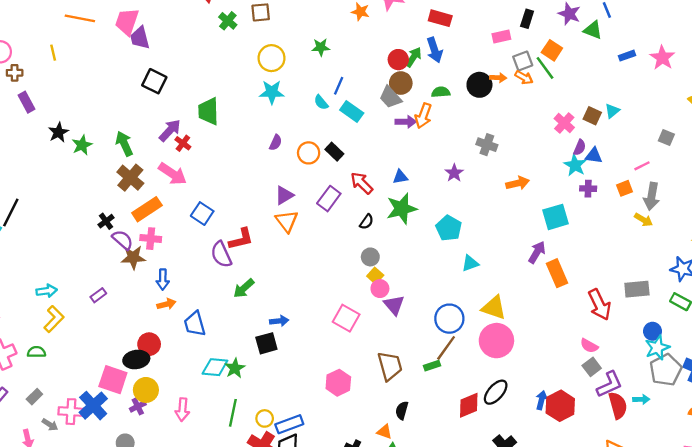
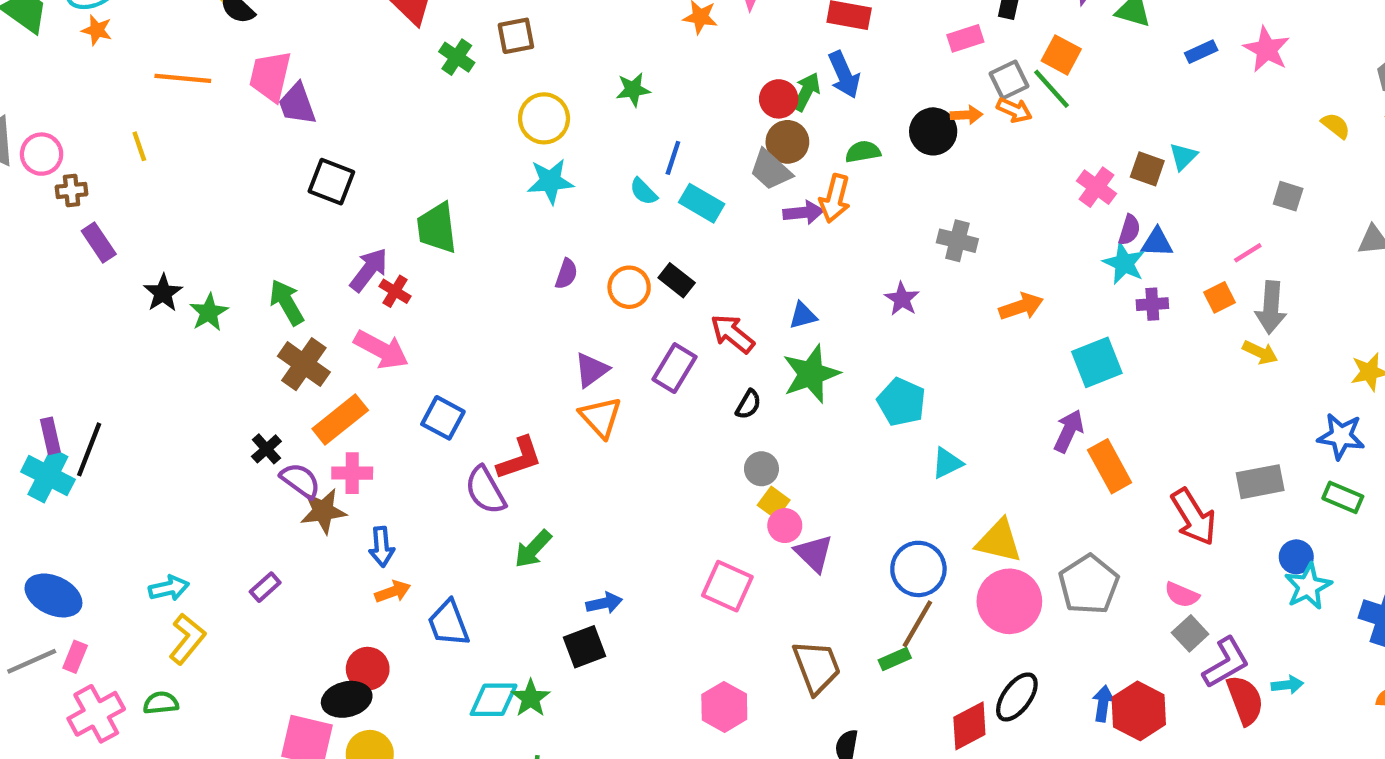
gray pentagon: (666, 370) -> (1089, 585), moved

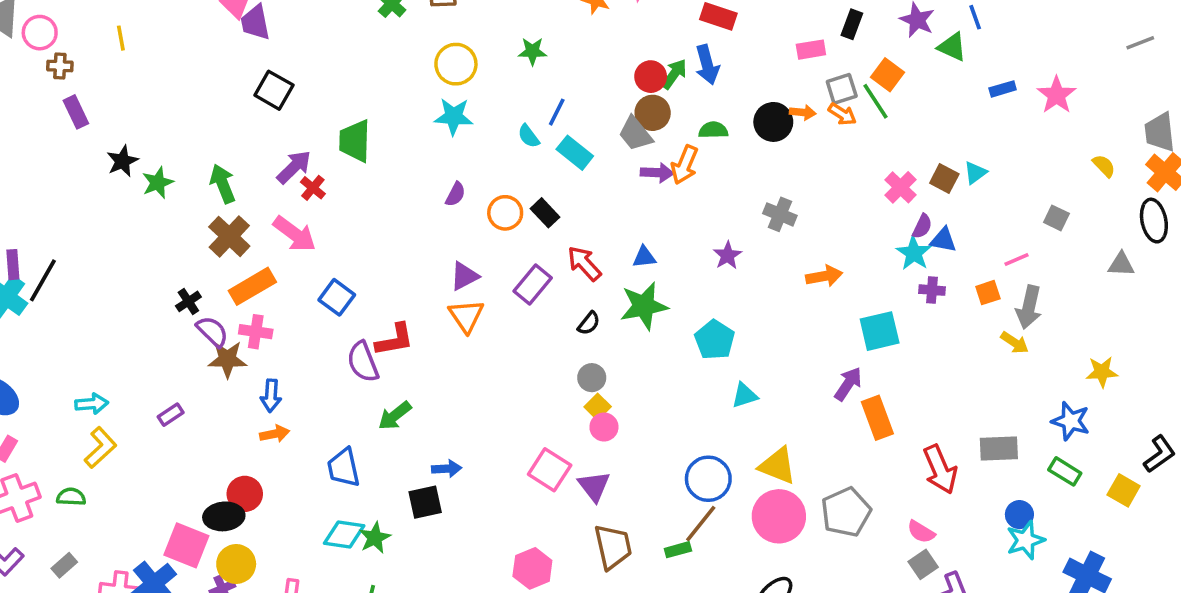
purple triangle: (814, 553) -> (594, 486), moved
blue trapezoid: (449, 623) -> (344, 468), moved

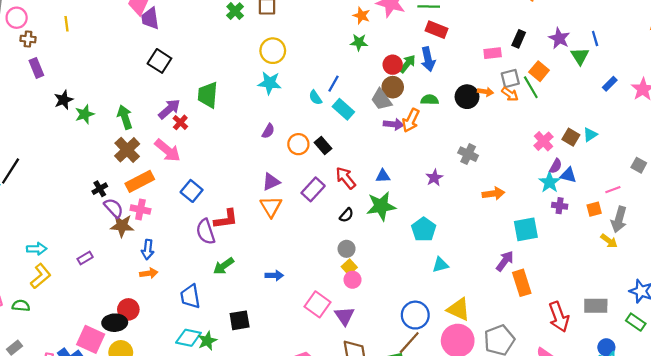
green triangle: (952, 47) -> (580, 56), turned 30
green star: (532, 51) -> (359, 42), moved
blue rectangle: (1003, 89) -> (610, 84), turned -32
blue arrow: (447, 469) -> (274, 275), moved

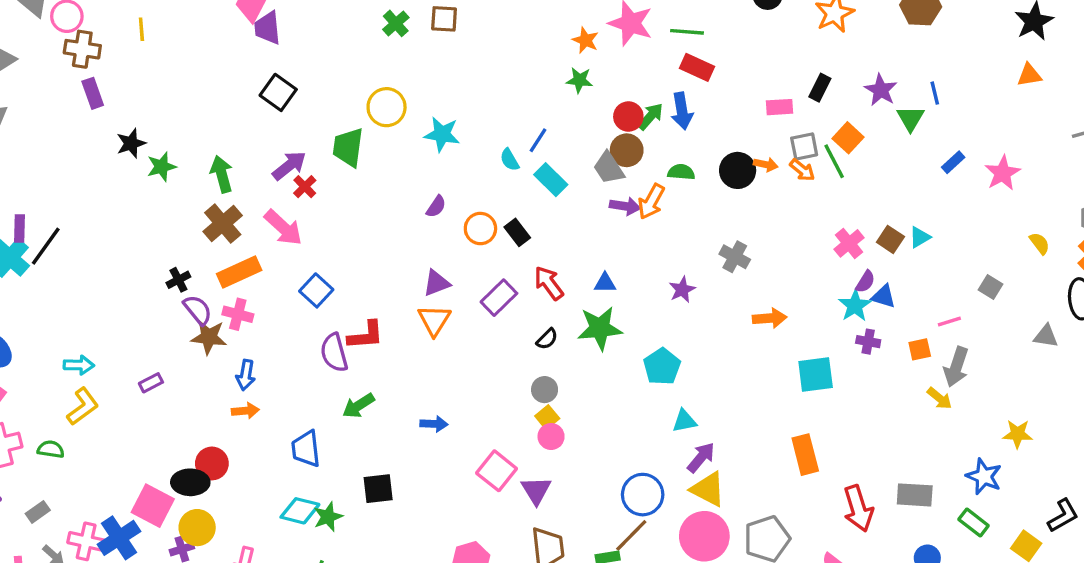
brown cross: (28, 39) -> (82, 49), size x1.5
yellow circle: (273, 51) -> (387, 107), moved
purple arrow: (505, 261) -> (701, 457), moved

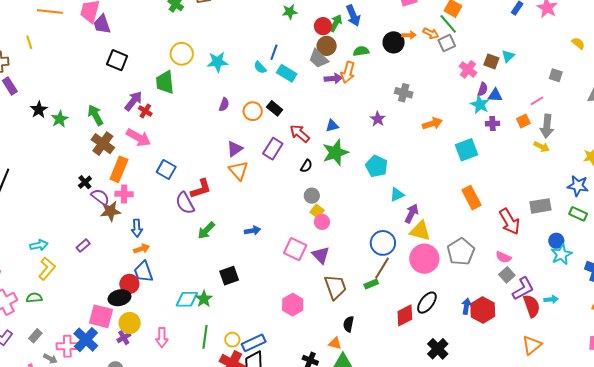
gray square: (804, 146) -> (447, 43), moved
orange rectangle: (239, 272) -> (119, 169), turned -30
blue trapezoid: (306, 449) -> (143, 272), moved

